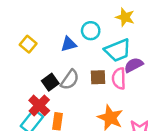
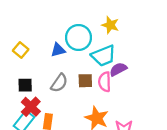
cyan circle: (91, 31) -> (79, 38), size x1.5
black square: (50, 82) -> (25, 85), moved, turned 35

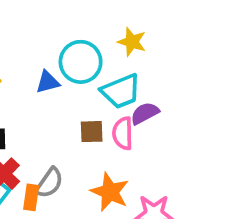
gray semicircle: (59, 83) -> (49, 183), moved

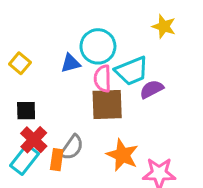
yellow star: (132, 42) -> (164, 26), moved
brown square: (92, 132) -> (107, 105), size x1.6
pink semicircle: (123, 133) -> (103, 79), moved

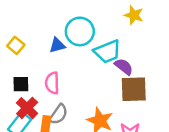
pink semicircle: (103, 79) -> (52, 83), moved
purple semicircle: (152, 89) -> (124, 67), turned 66
brown square: (107, 105) -> (134, 89), moved

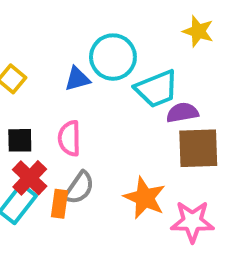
purple semicircle: (124, 67) -> (182, 113), turned -48

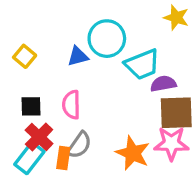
pink star: (192, 222) -> (171, 143), moved

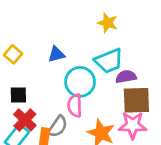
yellow star: (176, 18) -> (108, 23), moved
cyan circle: (107, 39) -> (80, 82), moved
pink semicircle: (71, 105) -> (75, 105), moved

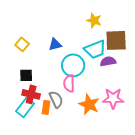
brown square: (136, 100) -> (116, 40), moved
red cross: (25, 120) -> (31, 94), turned -30
gray semicircle: (58, 127) -> (56, 99), turned -60

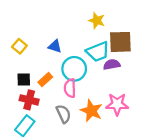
blue triangle: (55, 44) -> (55, 46), turned 32
gray semicircle: (56, 99) -> (63, 114), moved
cyan rectangle: (25, 107) -> (25, 126), moved
orange rectangle: (46, 107) -> (45, 80), moved, turned 40

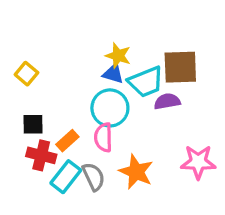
yellow star: (97, 21) -> (118, 56), moved
blue triangle: (55, 46) -> (113, 74), moved
orange rectangle: (45, 80) -> (67, 141), moved
pink star: (117, 104) -> (198, 162), moved
cyan rectangle: (25, 126) -> (66, 177), moved

